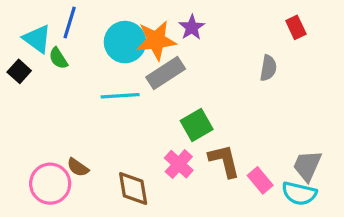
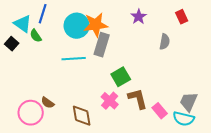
purple star: (192, 27) -> (139, 17), moved
gray rectangle: (166, 73) -> (102, 45), turned -40

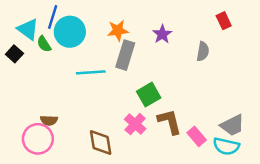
purple star: (139, 17) -> (162, 34), moved
orange star: (96, 25) -> (118, 30), size x0.7
cyan circle: (77, 26) -> (70, 32), moved
gray trapezoid: (189, 102) -> (232, 125), turned -140
brown semicircle: (48, 103) -> (49, 120), moved, turned -32

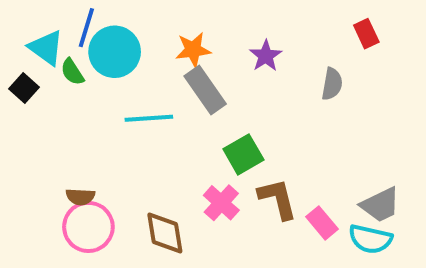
gray rectangle: (125, 55) -> (205, 90), turned -52
pink circle: (38, 139) -> (88, 227), moved

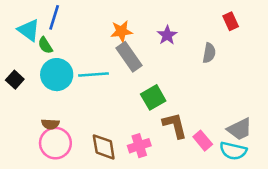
cyan circle: (115, 52) -> (57, 75), moved
black square: (24, 88) -> (15, 80), moved
pink cross: (221, 203) -> (139, 146), moved, turned 30

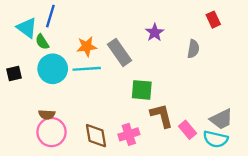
orange star: (121, 31) -> (87, 47), moved
black square: (15, 80) -> (14, 74), turned 35
green square: (153, 97) -> (142, 90), turned 35

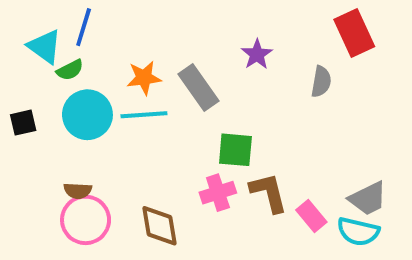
red rectangle: (213, 20) -> (354, 33), size x1.6
green semicircle: (42, 42) -> (70, 70), turned -84
pink cross: (129, 134) -> (218, 193), moved

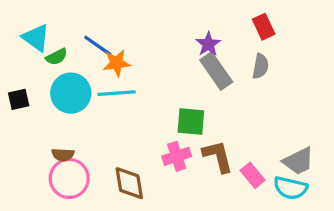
blue line: (84, 27) -> (98, 46), moved, turned -72
red rectangle: (354, 33) -> (264, 27), moved, size x0.7
gray rectangle: (198, 87) -> (216, 71), moved

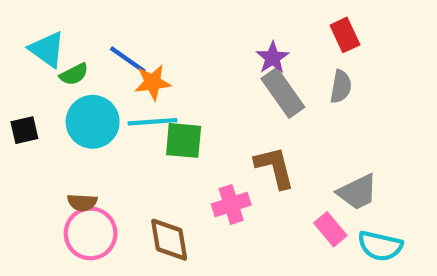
green square: (191, 122) -> (184, 140), moved
brown L-shape: (218, 156) -> (275, 167), moved
gray trapezoid: (298, 161) -> (357, 192), moved

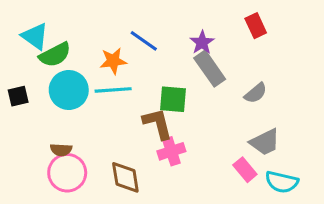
blue line: (128, 60) -> (144, 41), moved
green semicircle: (74, 74) -> (55, 55), size x1.5
gray semicircle: (341, 87) -> (256, 93), moved, turned 40
green square: (184, 140) -> (173, 99), moved
brown L-shape: (275, 167) -> (158, 124), moved

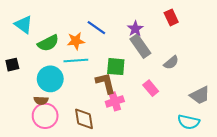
green semicircle: (55, 55) -> (48, 43), moved
cyan circle: (69, 90) -> (50, 79), moved
gray trapezoid: (265, 142) -> (200, 95), moved
pink rectangle: (245, 170) -> (151, 88), moved

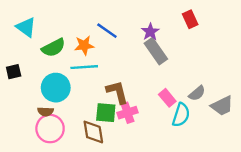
gray semicircle: (171, 63) -> (197, 93), moved
green square: (116, 67) -> (106, 113), moved
cyan semicircle: (189, 122) -> (181, 115), moved, turned -85

